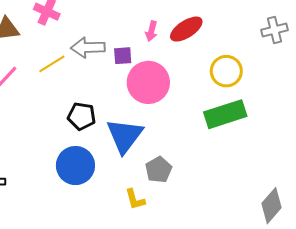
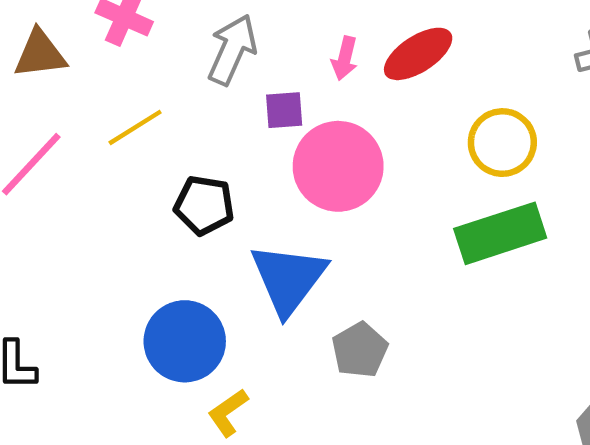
gray arrow: (88, 48) -> (232, 50), moved, turned 116
black pentagon: (82, 116) -> (204, 205), moved
yellow L-shape: (135, 199) -> (228, 413), moved, turned 70

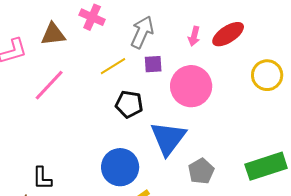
purple square: (284, 110) -> (153, 64), moved
yellow line: (135, 127) -> (113, 66), moved
green rectangle: (500, 233) -> (266, 166), moved

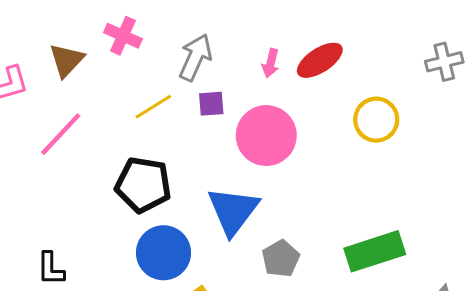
brown triangle: (53, 34) -> (67, 60), turned -40
black pentagon: (129, 104) -> (143, 185), moved, size x1.4

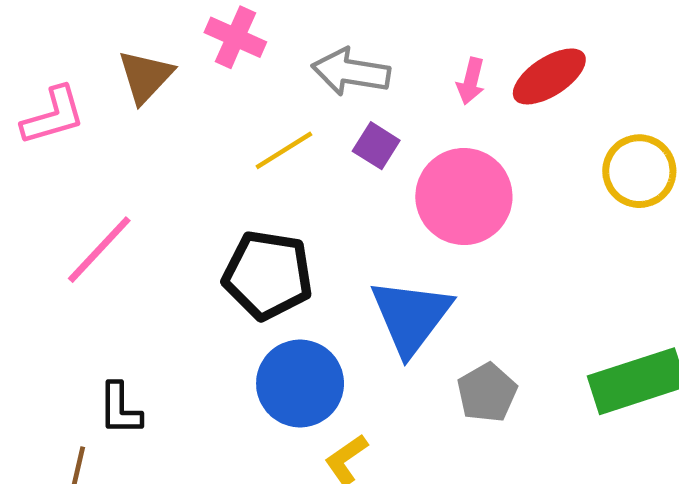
gray arrow: (195, 57) -> (351, 72), turned -105
purple square: (211, 104) -> (376, 146), turned 36
pink line: (61, 134) -> (99, 250), moved

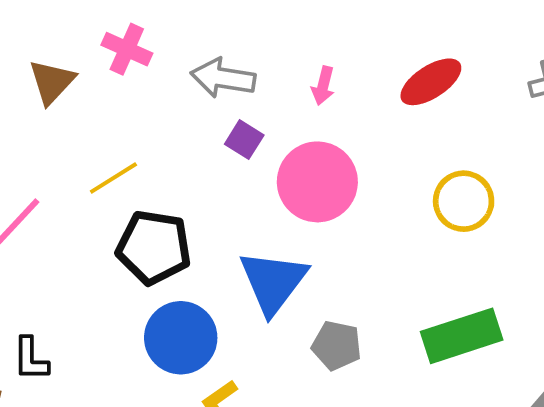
red ellipse: (549, 76) -> (431, 82), moved
yellow line: (284, 150) -> (113, 178), moved
yellow circle: (639, 171) -> (464, 201), moved
gray pentagon: (487, 393) -> (337, 345), turned -30

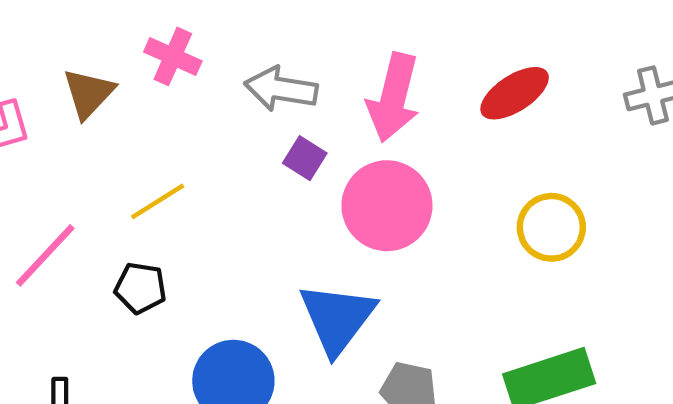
pink arrow: (323, 86) -> (393, 98), size x2.0
black pentagon: (154, 247) -> (140, 288), moved, size x0.6

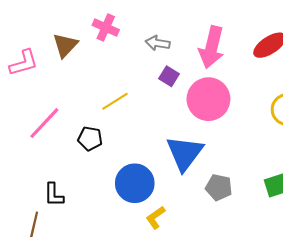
gray arrow: (281, 89) -> (158, 43), size x0.7
yellow line: (158, 201) -> (115, 101), moved

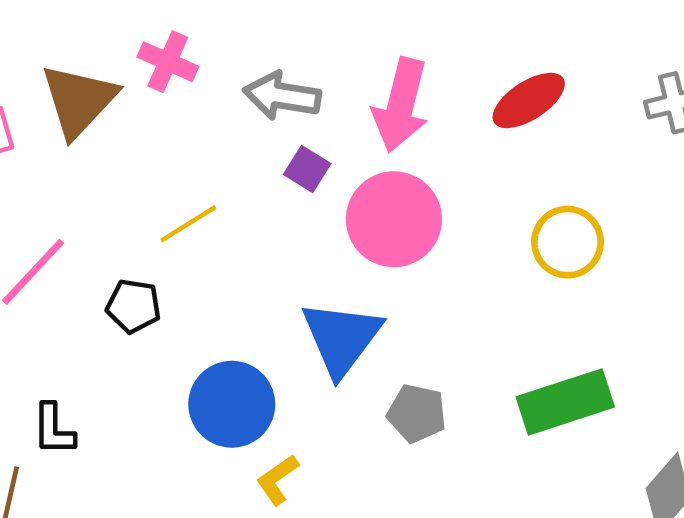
gray arrow: (158, 43) -> (282, 96), size x1.4
brown triangle: (65, 45) -> (79, 100), size x1.4

